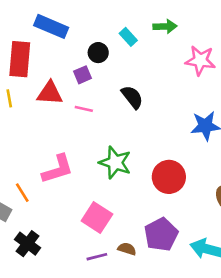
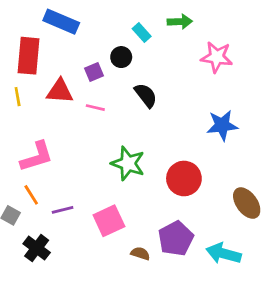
black circle: (98, 53) -> (121, 57), moved
pink L-shape: (58, 169) -> (37, 157), moved
pink square: (97, 217) -> (109, 221), turned 32
purple line: (97, 257) -> (63, 210), moved

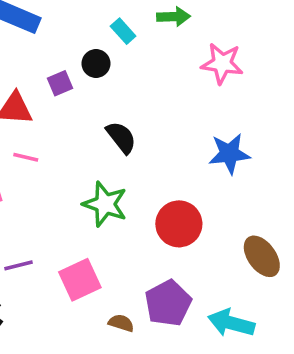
black semicircle: (146, 95) -> (121, 137), moved
pink line: (95, 108) -> (26, 157), moved

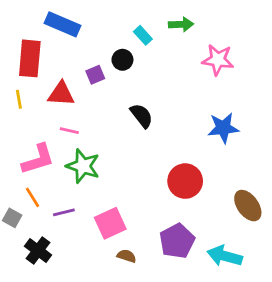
green star: (105, 204) -> (83, 166), moved
brown semicircle: (121, 323) -> (127, 256), moved

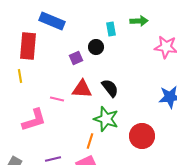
cyan rectangle: (143, 35) -> (111, 29), turned 32
red triangle: (61, 94) -> (82, 89), moved
green star: (83, 166) -> (106, 119), moved
orange line: (33, 197) -> (90, 141), moved, turned 49

